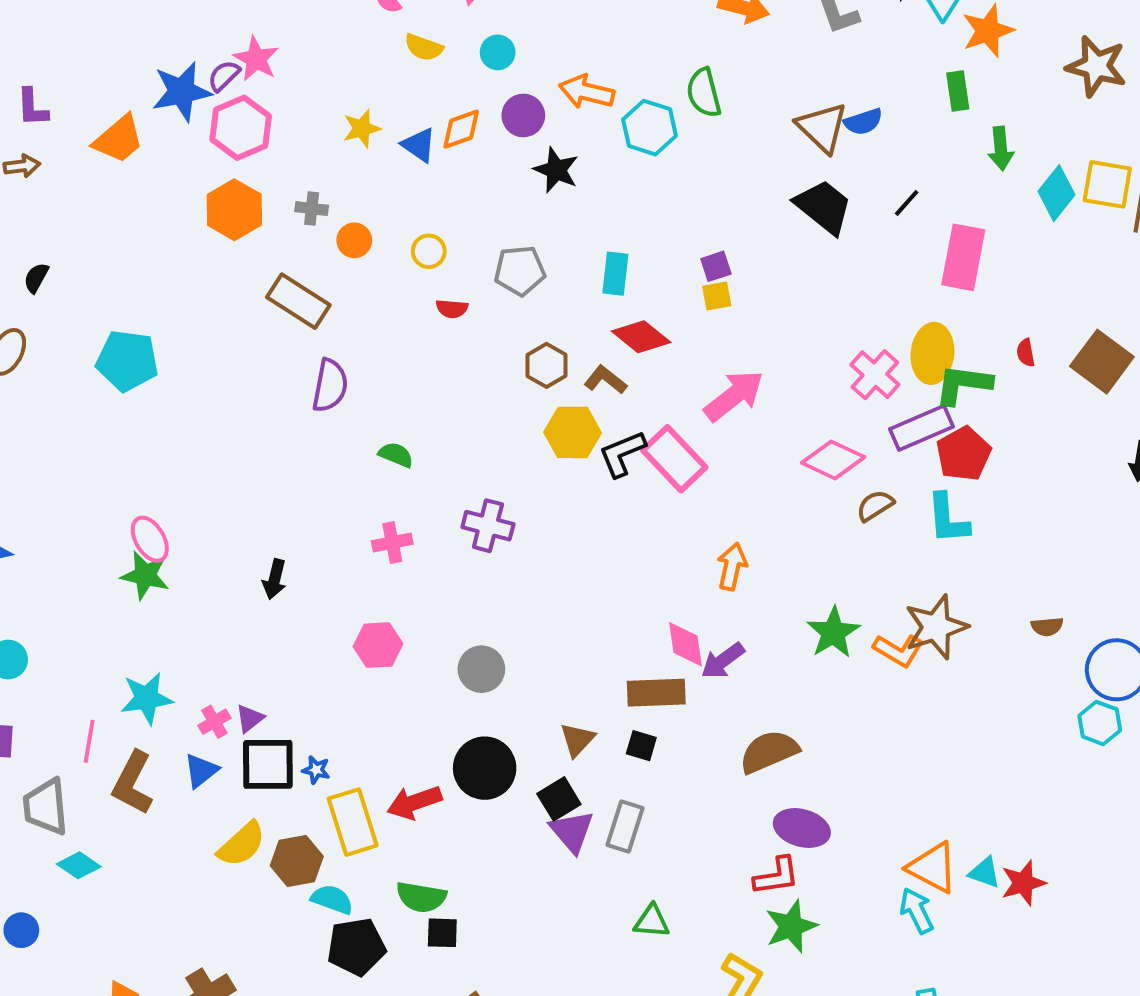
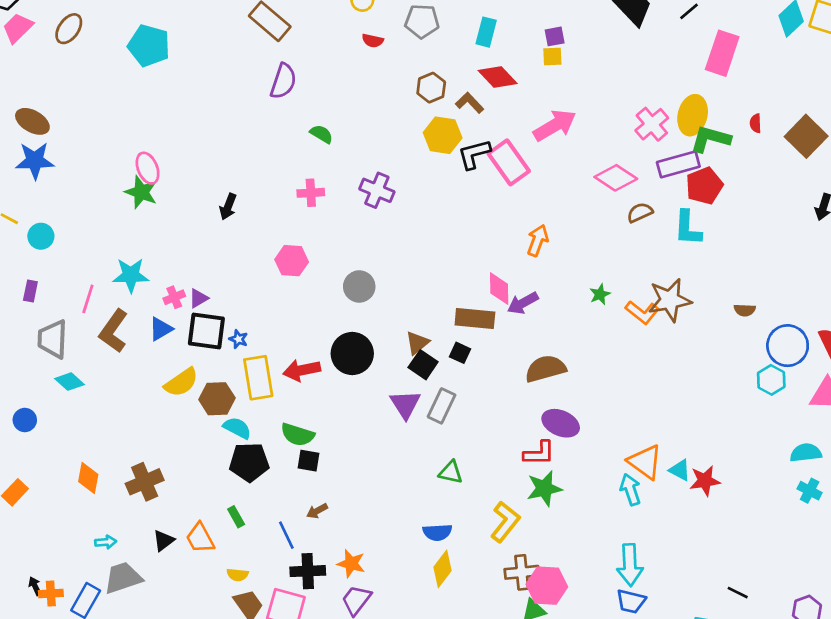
green star: (833, 633) -> (600, 294), size x0.6
black square: (559, 799) -> (423, 365), moved, turned -32

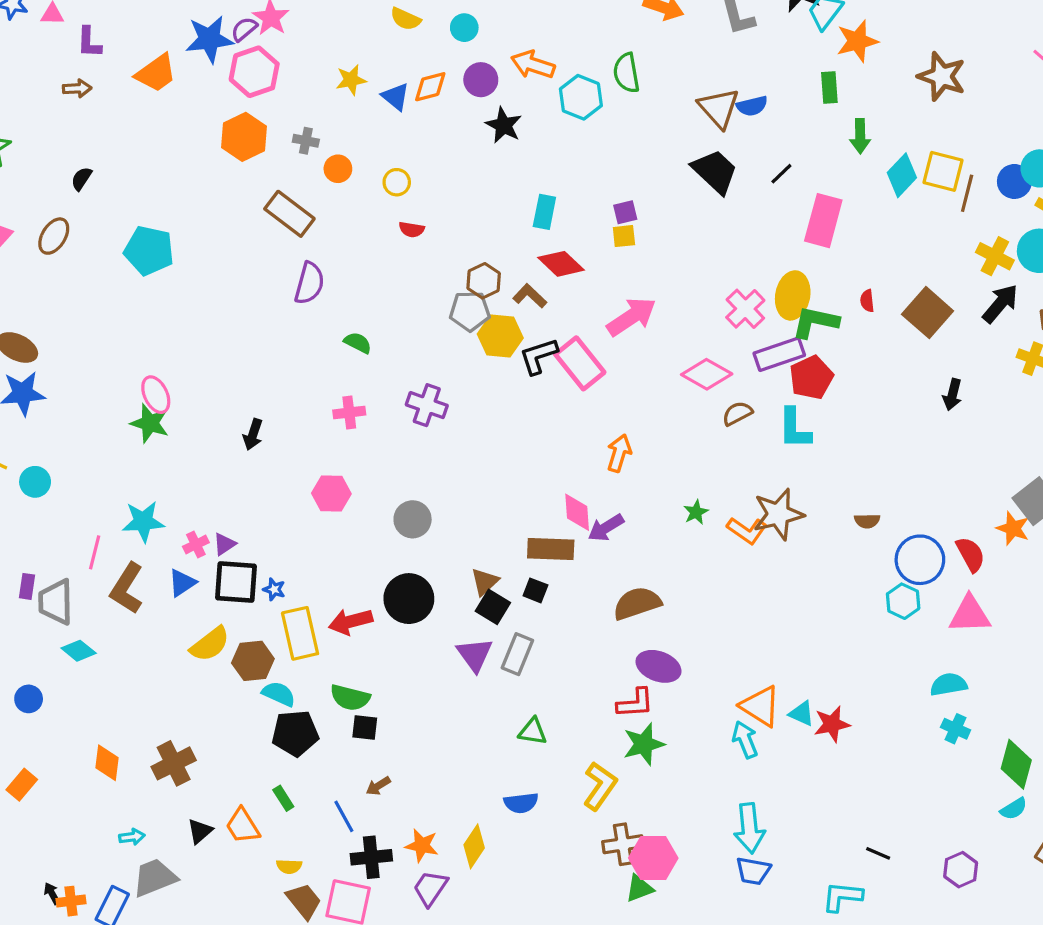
gray pentagon: (422, 21) -> (470, 311), moved
purple rectangle: (30, 291) -> (27, 586), moved
yellow diamond: (442, 569) -> (474, 846), moved

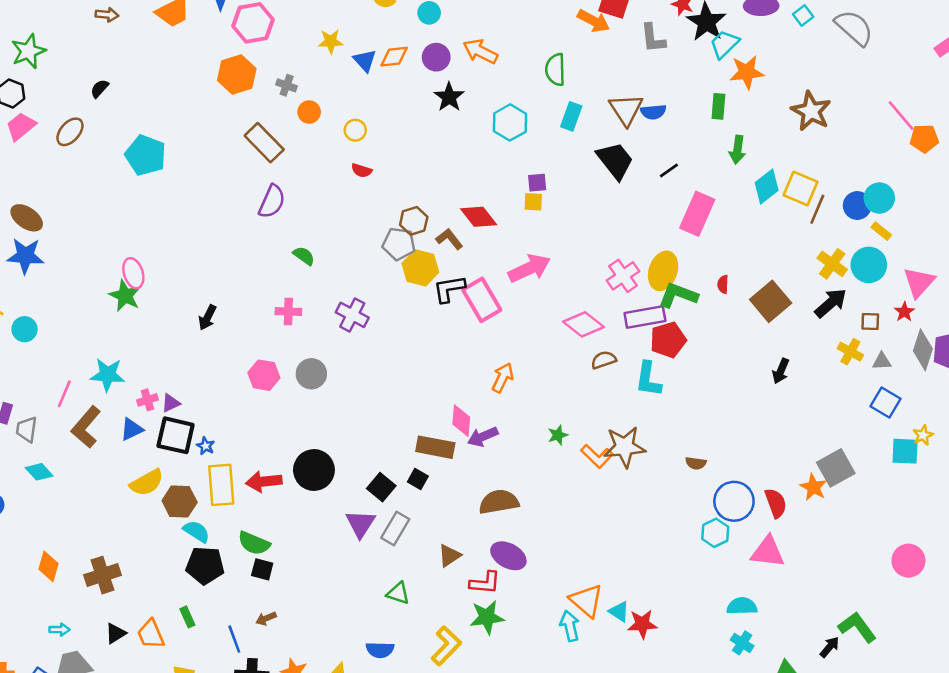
cyan hexagon: (581, 97) -> (510, 122), moved
cyan rectangle: (544, 212) -> (571, 116), moved
gray circle: (413, 519) -> (311, 374), moved
brown triangle: (485, 582) -> (449, 556), moved
gray trapezoid: (56, 602) -> (27, 429), size x0.7

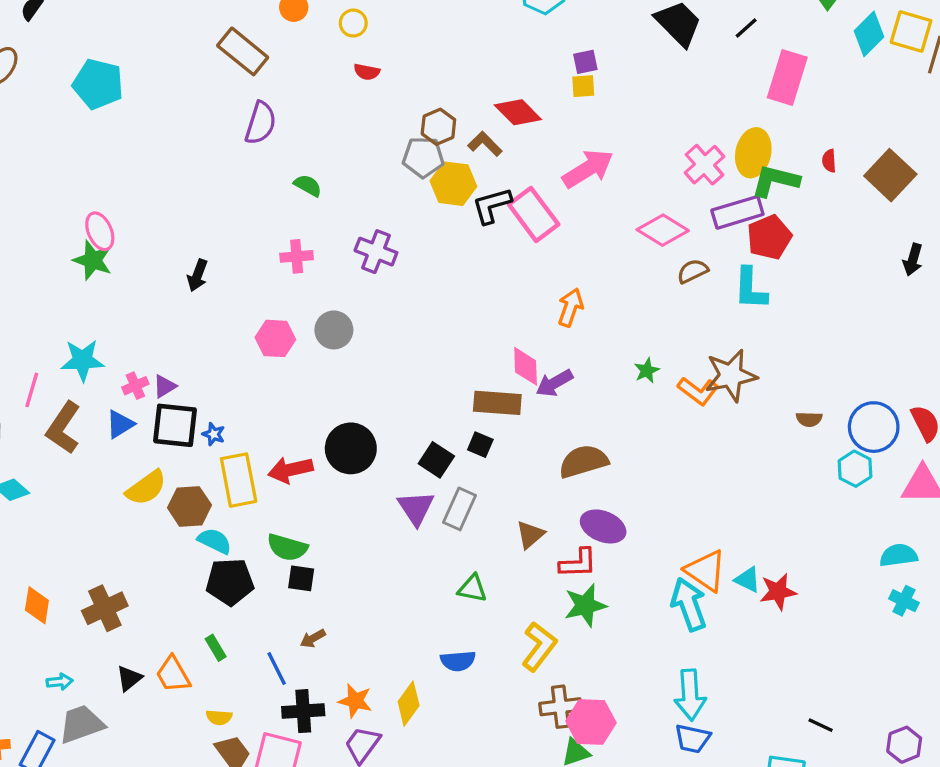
brown semicircle: (696, 463) -> (809, 419), moved
cyan arrow: (570, 626) -> (689, 604), size x1.4

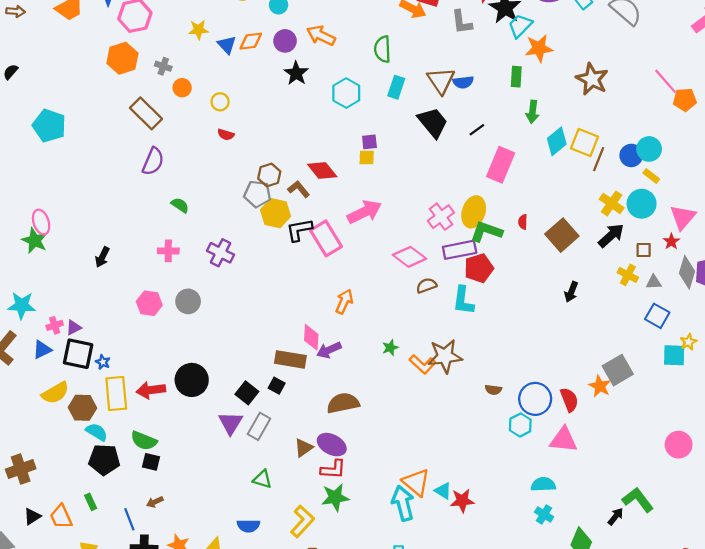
purple ellipse: (603, 526) -> (332, 445), moved

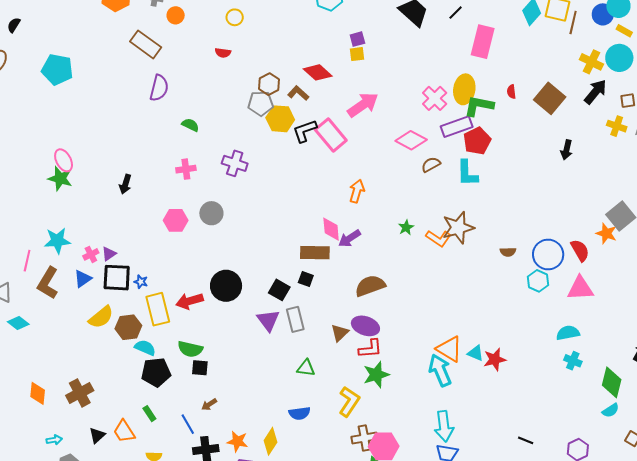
yellow circle: (220, 102) -> (235, 17), moved
gray rectangle: (259, 426) -> (295, 319), turned -35

